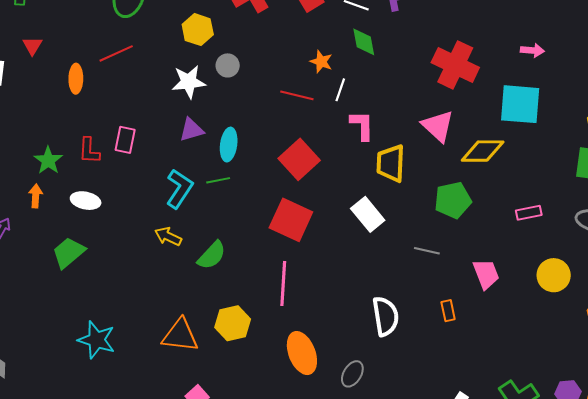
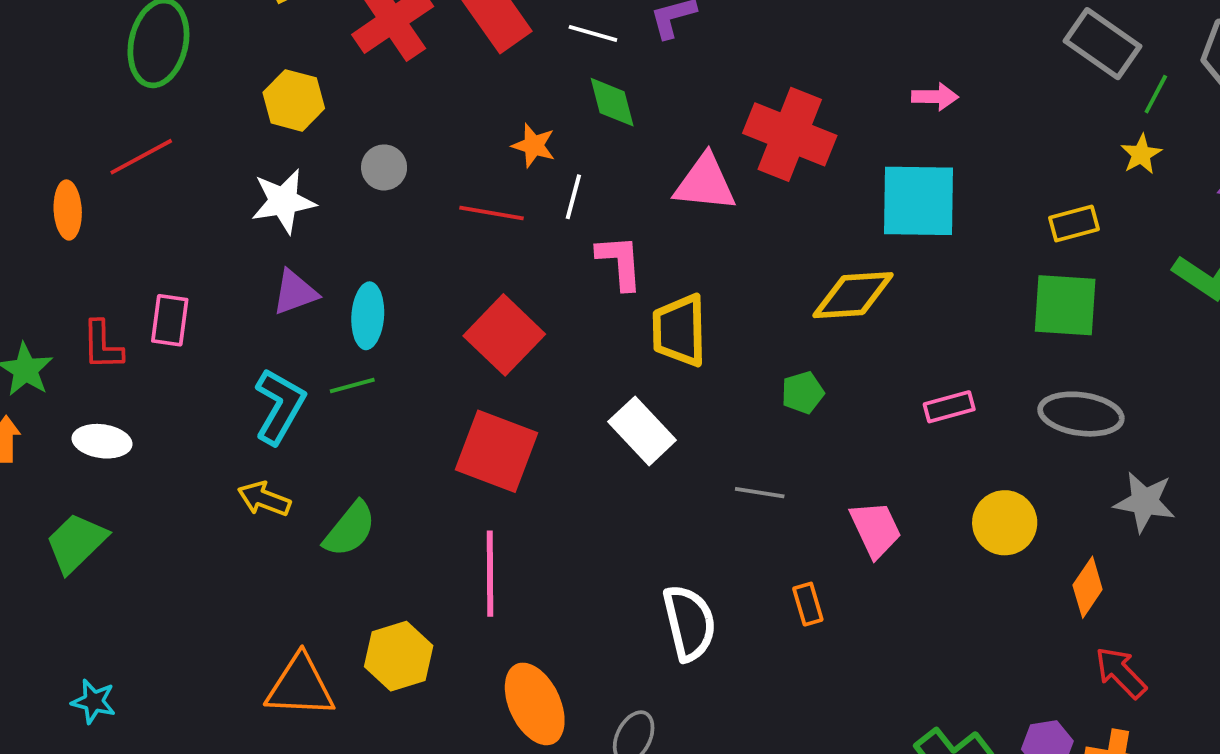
gray circle: (228, 65) -> (384, 167), moved
pink triangle: (438, 126) -> (705, 183), moved, turned -33
green pentagon: (453, 200) -> (803, 393), size x0.6
cyan star: (97, 340) -> (94, 701), moved, size x0.6

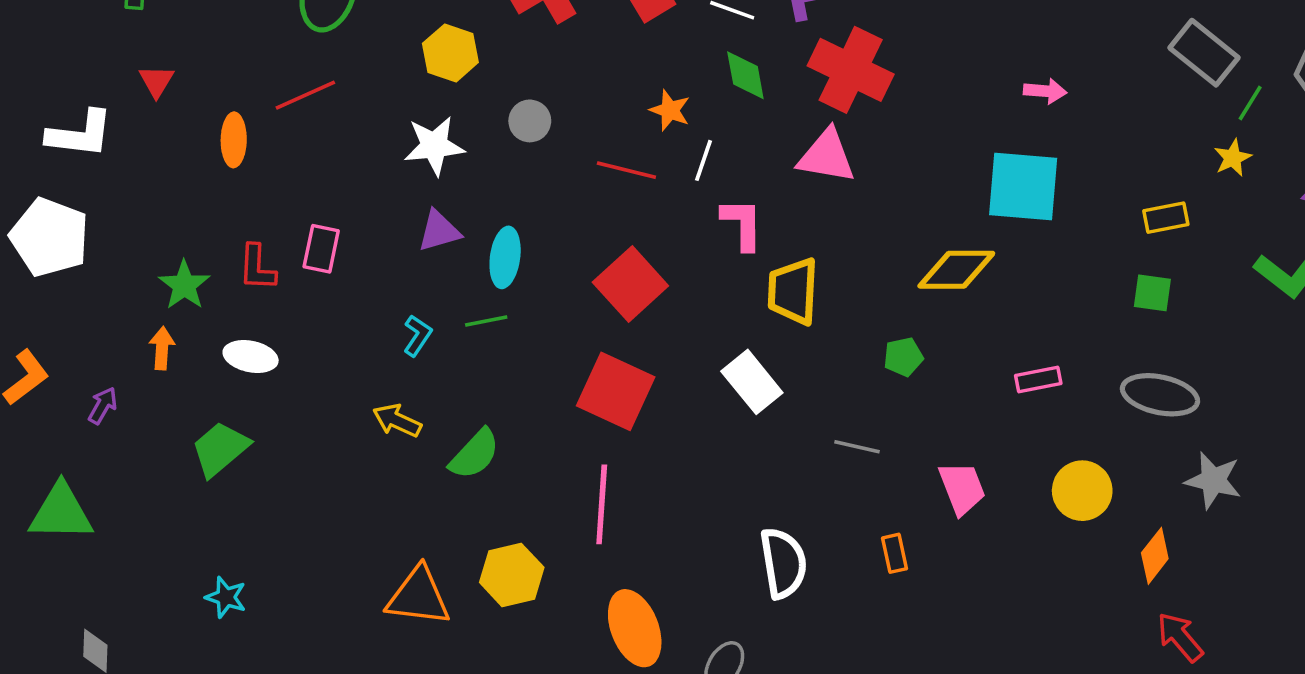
red cross: (790, 134) -> (851, 70), moved
green square: (1065, 305) -> (1152, 293), size x0.6
cyan L-shape: (280, 406) -> (417, 336), size x0.6

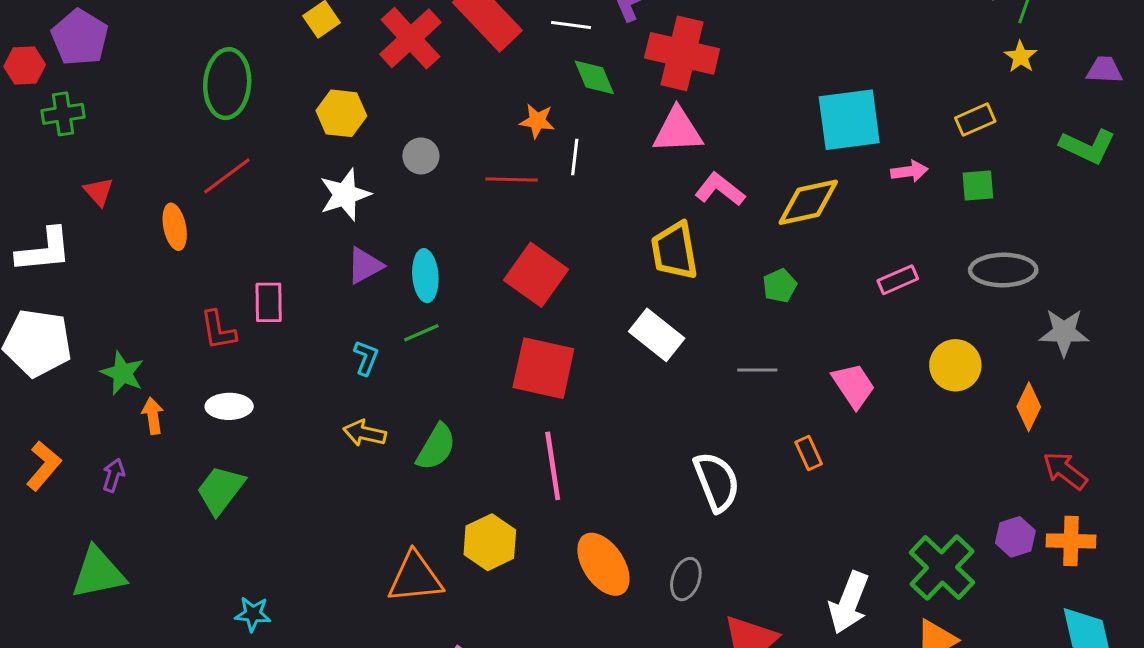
pink arrow: (1045, 91) -> (909, 171), moved
pink L-shape: (742, 224) -> (720, 189), moved, turned -39
green star: (184, 285) -> (122, 373), moved

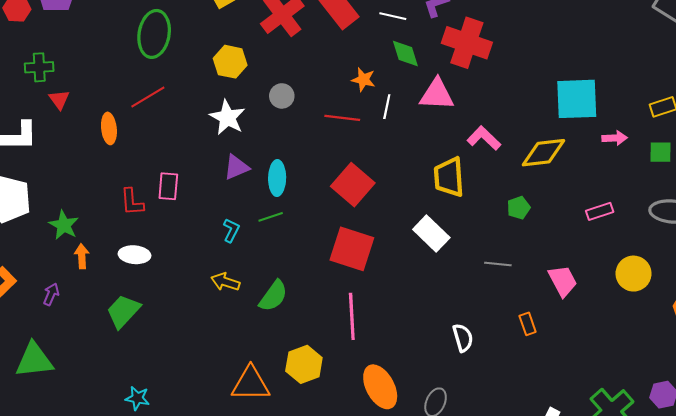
green cross: (63, 114) -> (39, 67), moved
pink triangle: (678, 131) -> (437, 95), moved
white star: (345, 195) -> (227, 117), turned -30
white semicircle: (717, 482) -> (463, 338), size x0.7

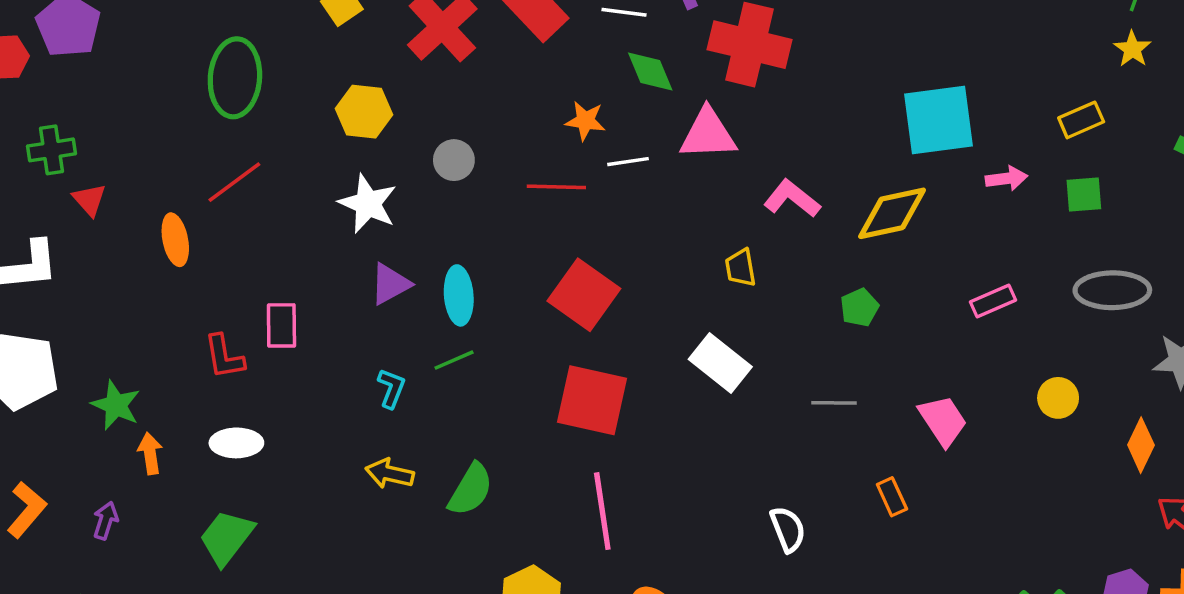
white line: (387, 107) -> (628, 162), turned 75
yellow trapezoid: (449, 177) -> (741, 268), size x0.6
yellow circle: (634, 274) -> (1058, 398), size x0.7

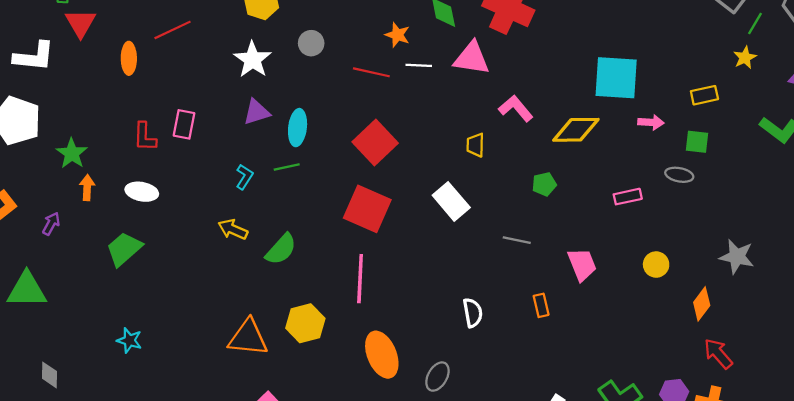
red triangle: (89, 200) -> (81, 23), size x1.4
gray ellipse: (1112, 290) -> (679, 175), moved, size x0.6

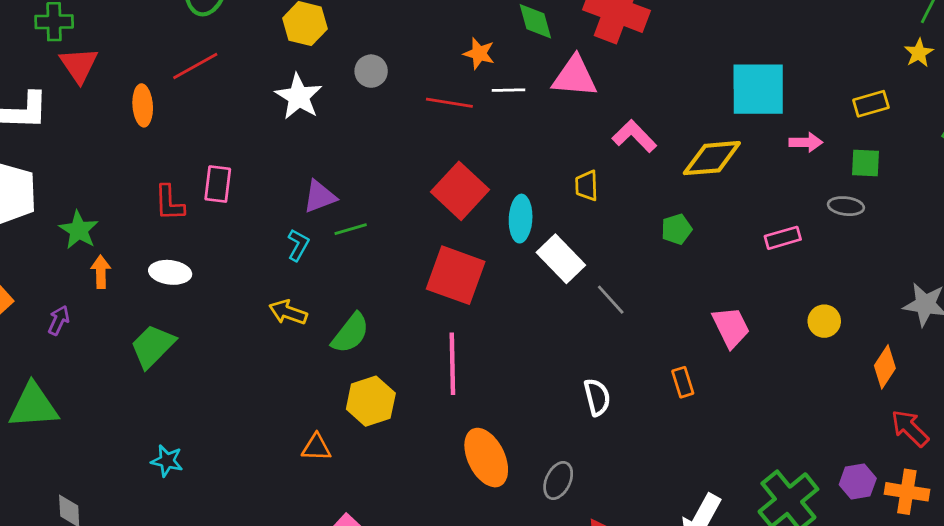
purple triangle: (256, 112) -> (320, 197), moved
cyan ellipse: (298, 128) -> (521, 219), moved
gray line: (517, 240) -> (611, 300), moved, turned 40
yellow hexagon: (305, 323) -> (371, 401), moved
orange triangle: (248, 338) -> (316, 447), size x0.6

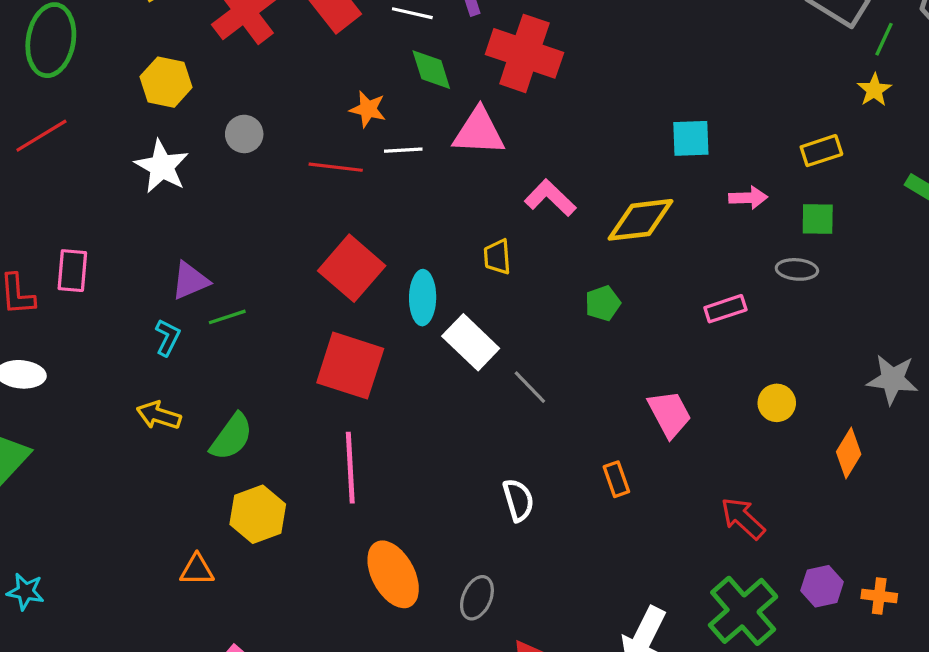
cyan square: (758, 89) -> (691, 138), size x0.6
red arrow: (910, 428) -> (743, 518), moved
orange cross: (907, 492) -> (879, 596), size x0.7

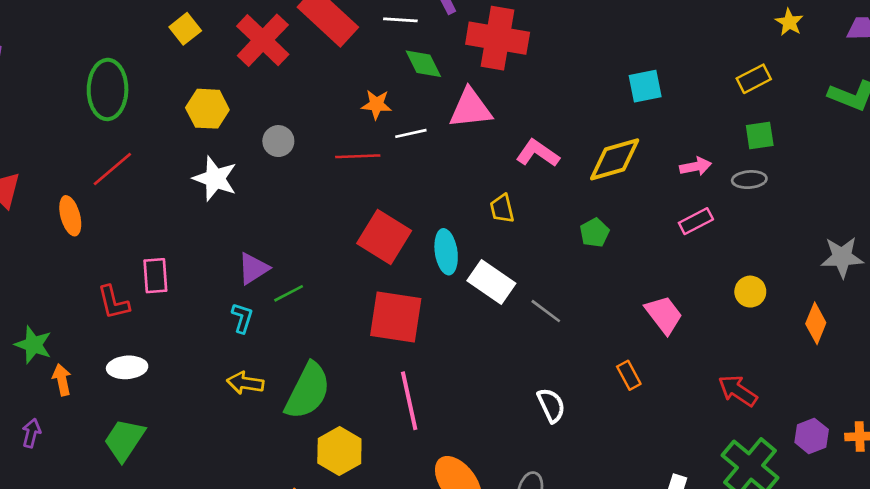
pink arrow: (748, 198) -> (696, 166), moved
green semicircle: (231, 437) -> (308, 391), size x1.4

